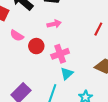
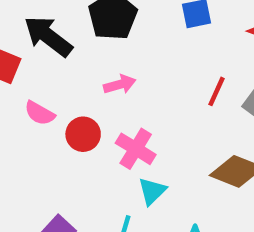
pink cross: (60, 54) -> (136, 149), turned -36

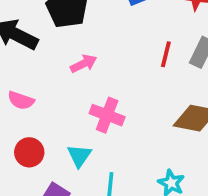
red circle: (83, 134) -> (29, 152), moved
cyan triangle: (152, 191) -> (79, 156), moved

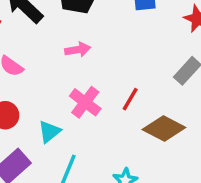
red line: (166, 54) -> (130, 99), moved

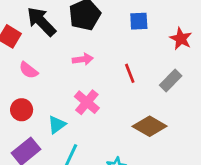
red line: (130, 99) -> (130, 73), moved, turned -54

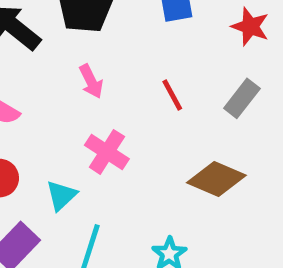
pink arrow: (83, 59) -> (91, 81), turned 78

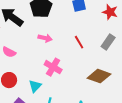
pink arrow: (91, 81) -> (45, 38), turned -48

